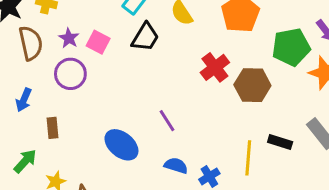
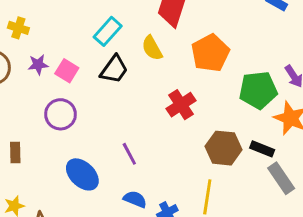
purple star: (69, 38) -> (38, 65), turned 30
purple circle: (70, 74) -> (60, 114), moved
brown hexagon: (252, 85) -> (224, 148), moved
black rectangle: (280, 142) -> (262, 149), moved

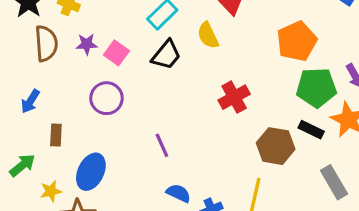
orange pentagon: (210, 53) -> (297, 41), moved
black rectangle: (262, 149) -> (311, 130), moved
purple line: (129, 154) -> (162, 145), moved
blue ellipse: (82, 174) -> (91, 172), moved, turned 68

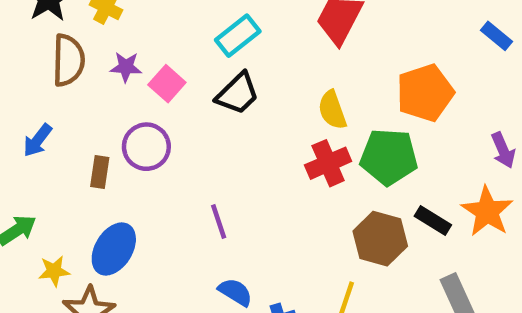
yellow semicircle: (208, 35) -> (332, 110), moved
green pentagon: (316, 88) -> (389, 157), moved
brown rectangle: (56, 135) -> (100, 172), moved

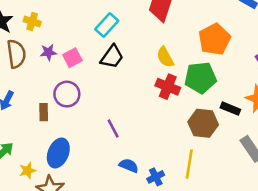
pink square: (167, 84) -> (72, 58), turned 30
red cross: (328, 163) -> (168, 87), turned -35

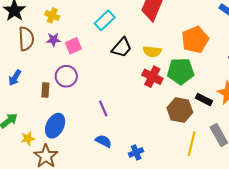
yellow cross: (32, 21) -> (52, 15), moved
black trapezoid: (112, 57) -> (122, 48), moved
yellow semicircle: (165, 57) -> (152, 52), turned -60
yellow line: (189, 164) -> (192, 144), moved
blue semicircle: (129, 166) -> (103, 141), moved

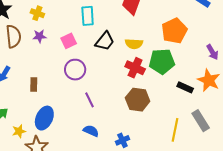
cyan rectangle: (105, 20) -> (88, 16), turned -48
pink square: (73, 46) -> (69, 41), moved
purple circle: (66, 76) -> (75, 70), moved
brown hexagon: (180, 110) -> (138, 100), moved

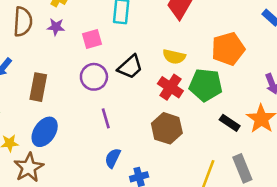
black trapezoid: (105, 41) -> (130, 67), moved
brown rectangle: (34, 84) -> (38, 87), size x1.5
blue semicircle: (91, 131) -> (113, 158), moved, turned -98

